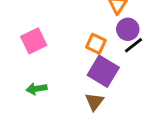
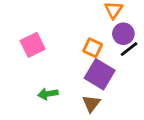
green arrow: (37, 89) -> (48, 94), moved

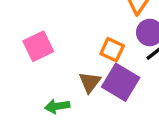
brown triangle: (91, 104) -> (90, 82), moved

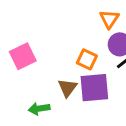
purple square: (121, 82) -> (94, 88), turned -36

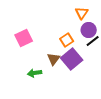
orange square: (87, 59) -> (67, 40), turned 32
purple square: (94, 88) -> (72, 59), turned -35

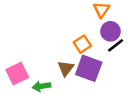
pink square: (24, 38) -> (17, 73), moved
purple square: (72, 59) -> (89, 68), turned -30

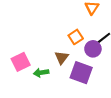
purple circle: (110, 31) -> (93, 49), moved
purple square: (89, 68) -> (81, 73), moved

